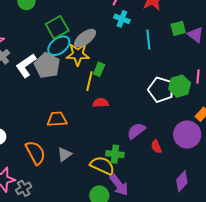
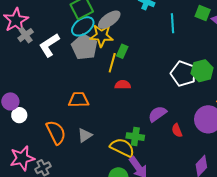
green square: (178, 28) -> (203, 13), turned 35
gray pentagon: (47, 65) -> (84, 47), moved

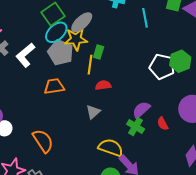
orange trapezoid: (79, 100) -> (54, 86), moved
gray triangle: (85, 135) -> (93, 112), moved
green cross: (135, 137) -> (136, 127), moved, turned 30

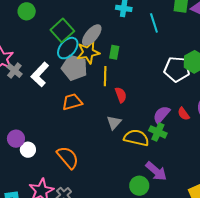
green rectangle: (99, 52) -> (114, 52), moved
red semicircle: (103, 85) -> (121, 95), turned 84
red semicircle: (163, 124) -> (184, 114), moved
yellow semicircle: (111, 148) -> (136, 138), moved

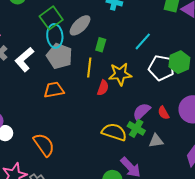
cyan line: (154, 23) -> (143, 41), moved, turned 54
cyan ellipse: (68, 48) -> (55, 36), turned -50
yellow star: (88, 52) -> (120, 74), moved
red semicircle: (121, 95) -> (103, 88), turned 35
gray triangle: (114, 123) -> (156, 141), moved, turned 35

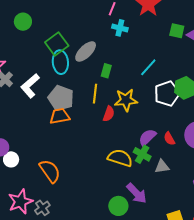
gray pentagon: (59, 56) -> (61, 98), moved
white pentagon: (161, 68) -> (167, 94), turned -30

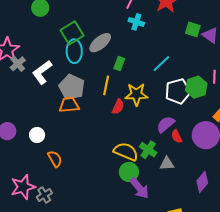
purple semicircle: (147, 137) -> (166, 124), moved
white circle: (11, 159) -> (37, 135), moved
orange semicircle: (50, 171) -> (55, 159), size x0.7
green circle: (118, 206) -> (129, 172), moved

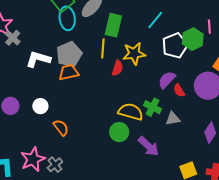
green rectangle: (119, 64) -> (113, 25), size x1.6
white L-shape: (42, 72) -> (38, 59), moved, turned 60
gray pentagon: (72, 87) -> (69, 54), turned 30
green circle: (129, 172) -> (119, 132), moved

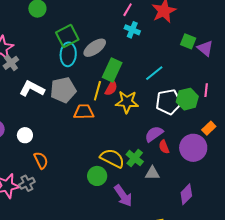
red semicircle: (117, 68) -> (111, 88), moved
orange trapezoid: (69, 72) -> (84, 112), moved
gray cross: (55, 165) -> (27, 183), moved

